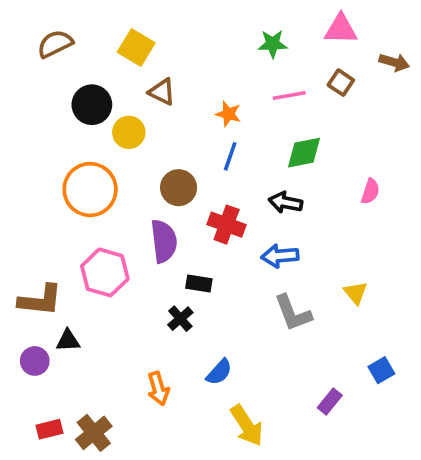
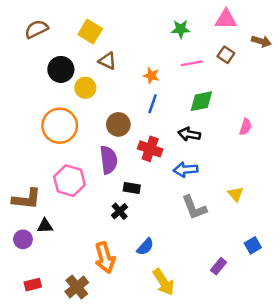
orange arrow: (158, 389) -> (105, 258), size x1.4
brown cross: (94, 433) -> (77, 287), moved

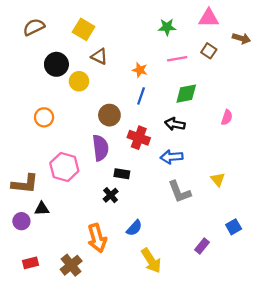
orange circle: (60, 126) -> (44, 117), moved, size x0.6

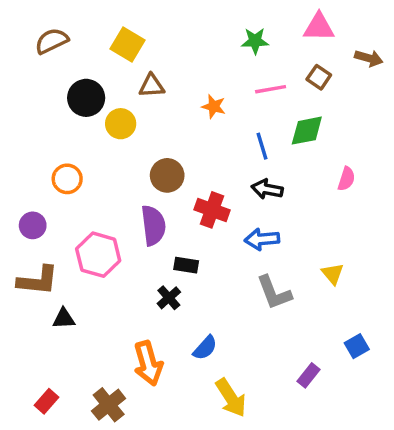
brown triangle: (99, 56) -> (152, 86), turned -30
green diamond: (186, 94) -> (307, 131), moved
blue line: (141, 96) -> (262, 146), moved, turned -36
purple circle: (21, 221) -> (33, 225), moved
red rectangle: (30, 263) -> (46, 401), turned -35

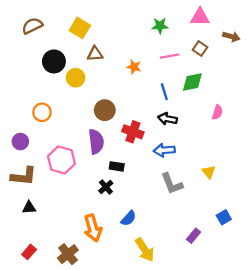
black triangle: (64, 318) -> (29, 208), moved

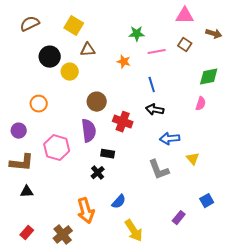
green star: (160, 26) -> (137, 34), moved
green diamond: (192, 82) -> (209, 77), moved
blue arrow: (164, 150) -> (170, 139), moved

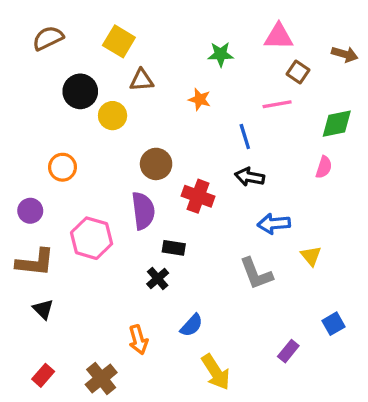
pink triangle: (185, 16) -> (279, 37), moved
pink line: (157, 52) -> (277, 104), moved
black triangle: (27, 192) -> (43, 309), turned 48
orange arrow: (86, 211) -> (138, 340), size x0.7

